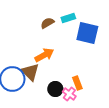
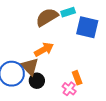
brown semicircle: (47, 23) -> (47, 17), size x1.6
black circle: (55, 89) -> (37, 81), moved

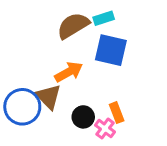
blue square: (87, 27) -> (111, 50), moved
black circle: (37, 81) -> (83, 117), moved

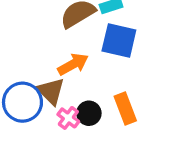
orange rectangle: (117, 113) -> (125, 108), size x1.4
pink cross: (105, 129) -> (68, 118), moved

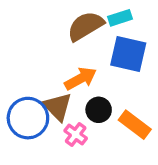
orange rectangle: (125, 108) -> (135, 125), turned -32
black circle: (89, 113) -> (99, 110), moved

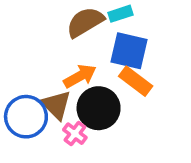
black circle: (99, 110) -> (99, 108), size x1.6
orange rectangle: (135, 125) -> (136, 81), moved

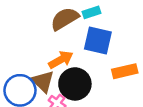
orange rectangle: (136, 81) -> (125, 71), moved, turned -50

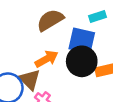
cyan rectangle: (92, 12) -> (97, 16), moved
black circle: (75, 84) -> (82, 61), moved

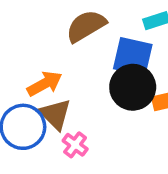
orange arrow: (47, 59) -> (45, 84), moved

